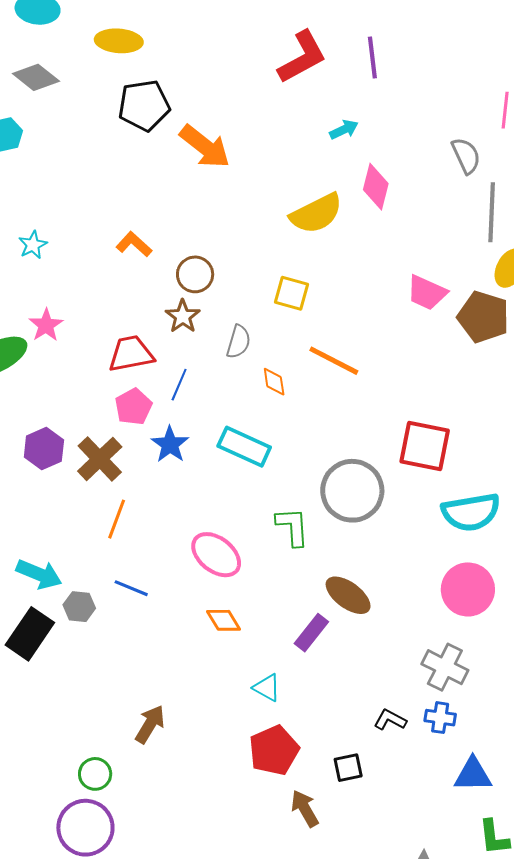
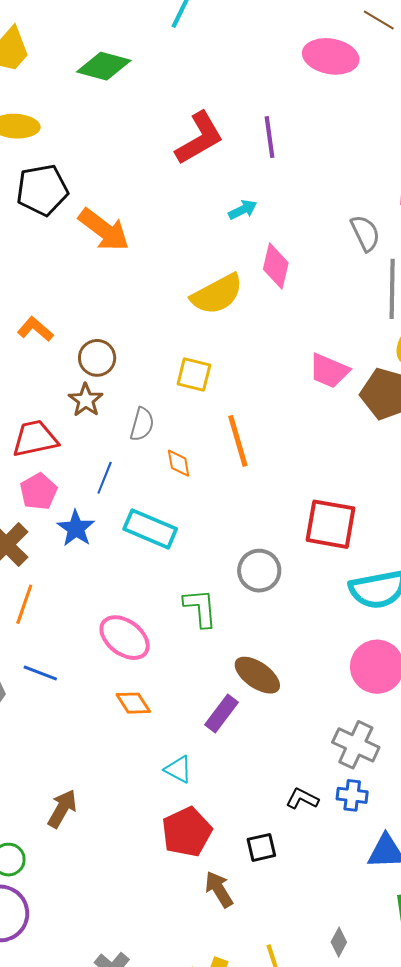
orange line: (334, 361) -> (238, 441), turned 48
blue line: (179, 385) -> (105, 478), moved
gray circle: (352, 491) -> (259, 571), size x0.7

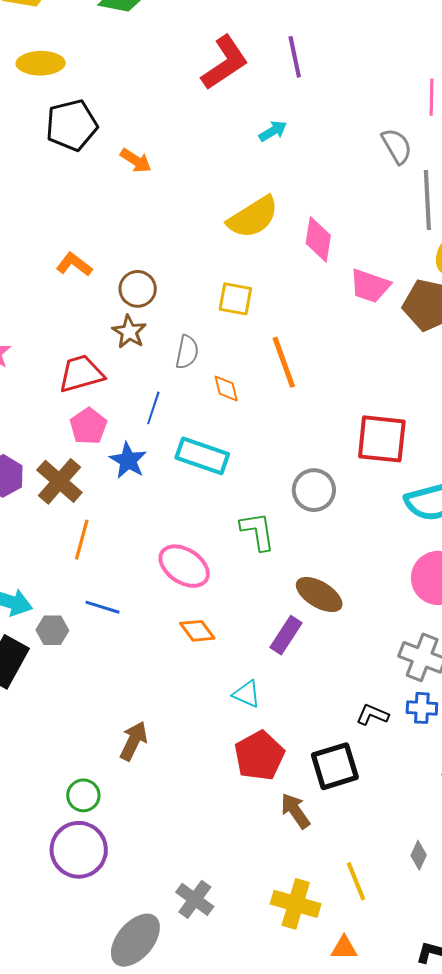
orange arrow: (104, 230) -> (136, 161), size x0.6
pink diamond: (276, 266) -> (318, 239), moved
black square: (261, 847) -> (335, 766), size x1.6

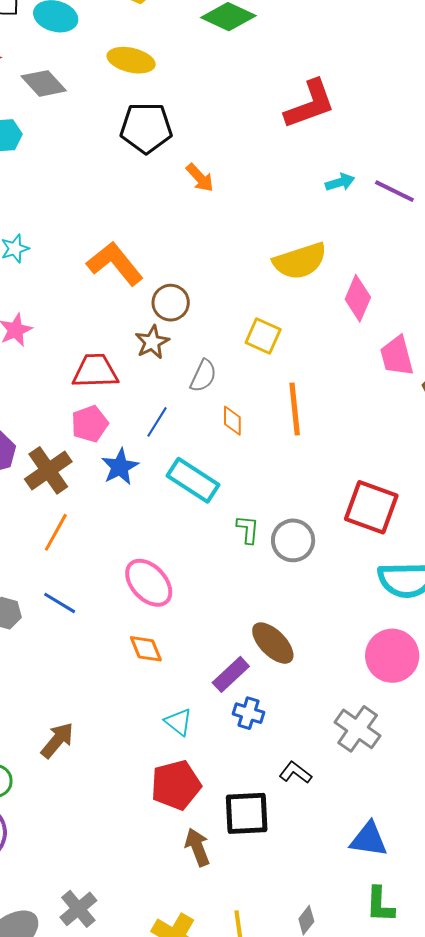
purple line: (295, 57) -> (394, 191), moved, turned -66
orange L-shape: (74, 264) -> (115, 264), size x1.6
pink trapezoid: (370, 286) -> (397, 356), turned 42
green L-shape: (258, 531) -> (248, 529), moved, size x0.7
blue cross: (422, 708) -> (248, 713), moved

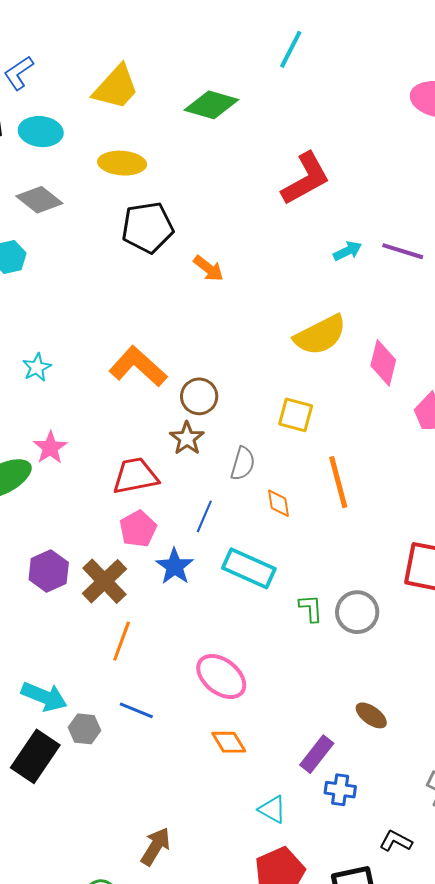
brown ellipse: (273, 643) -> (371, 715), moved, size x0.7

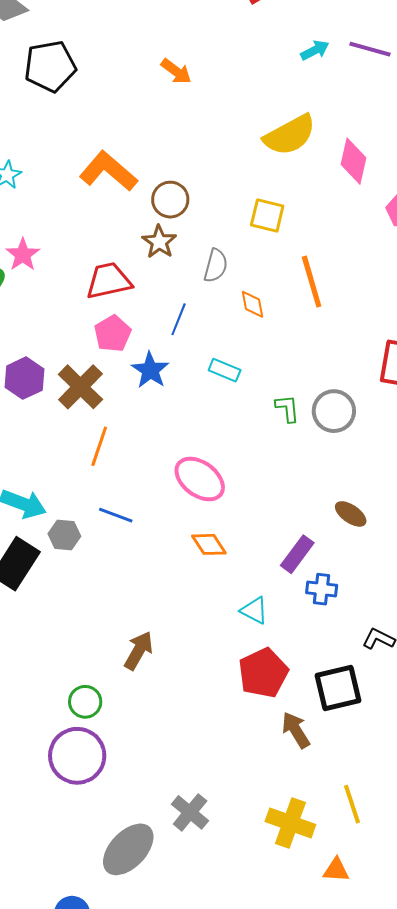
black pentagon: (148, 227) -> (50, 66), moved
cyan rectangle: (249, 568) -> (225, 370), size x0.6

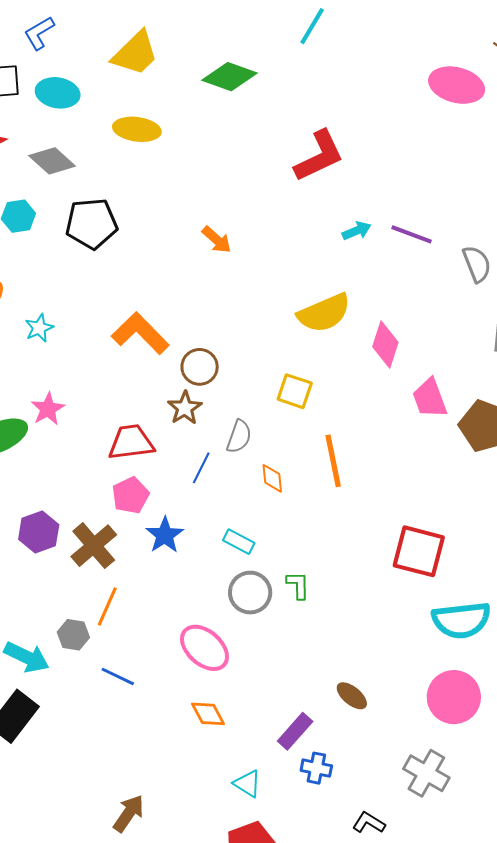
blue line: (179, 319) -> (201, 468), moved
gray circle: (334, 411) -> (250, 593), moved
gray hexagon: (64, 535) -> (73, 635), moved

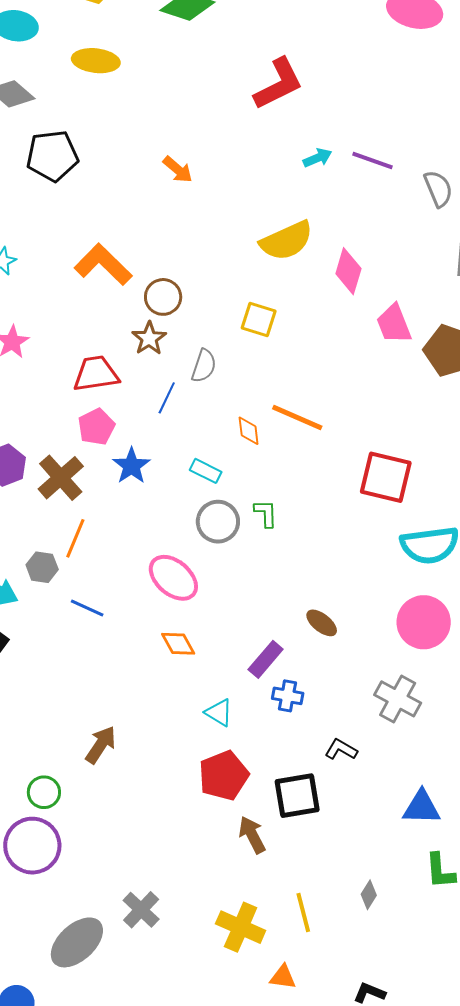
orange line: (333, 461) -> (297, 417), moved, turned -54
orange diamond: (272, 478) -> (249, 431), moved

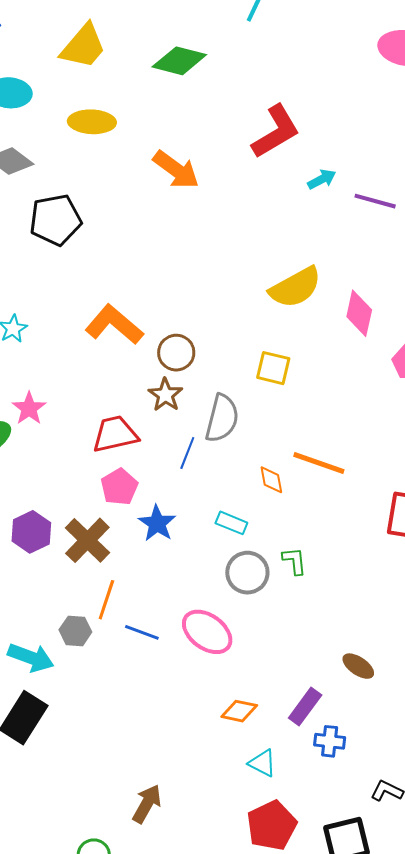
cyan arrow: (317, 158) -> (322, 179), moved
orange arrow: (178, 170) -> (176, 170), moved, size x1.5
gray semicircle: (204, 366) -> (222, 418), size x1.4
blue line: (87, 608) -> (142, 632), moved
orange diamond: (178, 644) -> (239, 711), moved, turned -45

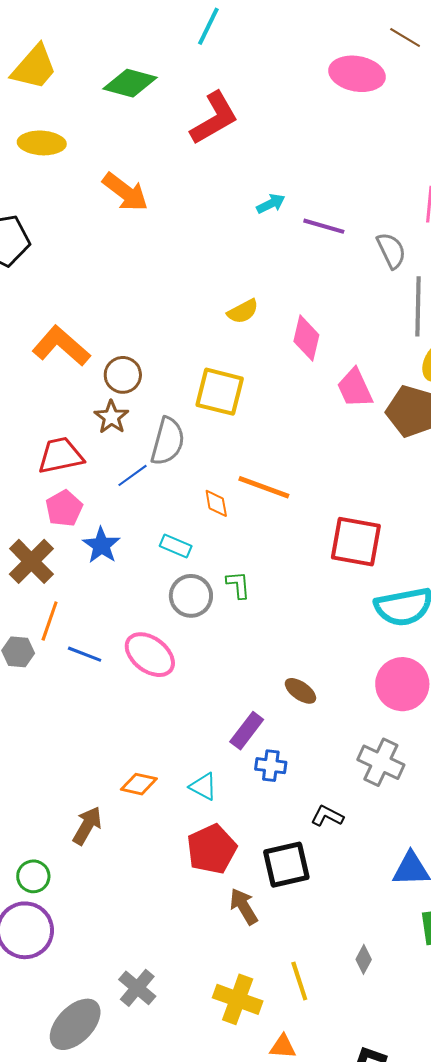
red L-shape: (276, 132) -> (214, 118), moved
yellow semicircle: (295, 287) -> (243, 311), size x0.6
yellow square: (273, 368) -> (220, 392), size x1.4
blue line: (187, 453) -> (132, 475), turned 32
orange diamond: (239, 711) -> (139, 784), moved

